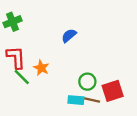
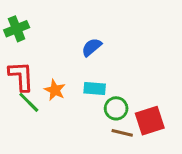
cyan rectangle: (76, 100) -> (95, 88), moved

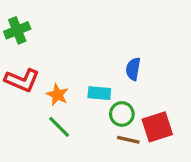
blue semicircle: (92, 47) -> (133, 69), moved, turned -40
red L-shape: (21, 76) -> (22, 80), turned 116
green line: (29, 102) -> (59, 127), moved

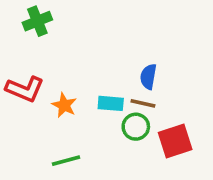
green cross: (17, 30) -> (37, 21), moved
green line: (59, 127) -> (66, 161), moved, turned -60
brown line: (128, 140) -> (143, 103), moved

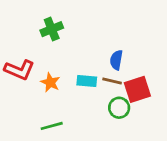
green cross: (37, 21) -> (52, 29), moved
green circle: (136, 127) -> (119, 108), moved
red square: (175, 141) -> (137, 89), moved

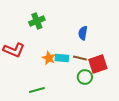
blue semicircle: (116, 60) -> (83, 33), moved
orange star: (50, 82) -> (49, 58), moved

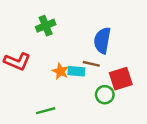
blue semicircle: (83, 33) -> (102, 40), size x1.5
brown line: (80, 58) -> (91, 64), moved

